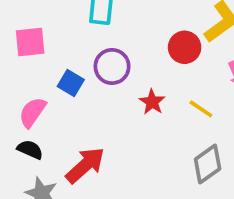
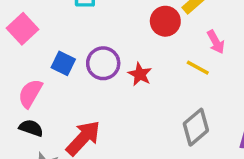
pink square: (30, 42) -> (22, 29), turned -32
purple circle: (112, 66) -> (103, 63), moved
yellow line: (201, 109) -> (198, 68), moved

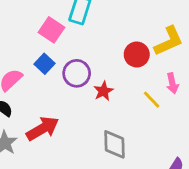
pink square: (22, 29) -> (51, 30), moved, turned -30
gray diamond: (196, 127) -> (114, 144), moved, turned -68

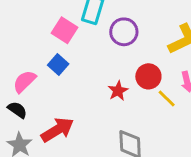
red circle: (137, 54) -> (148, 76), moved
purple circle: (77, 73) -> (124, 32), moved

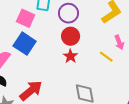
blue square: (58, 64) -> (25, 44), size x1.5
red circle: (148, 76) -> (71, 36), moved

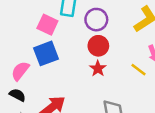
blue square: (25, 44) -> (46, 53), turned 35

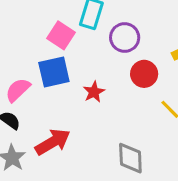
red circle: (98, 46) -> (144, 74), moved
red star: (98, 69) -> (94, 92), moved

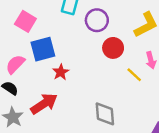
pink square: (61, 35) -> (25, 21), moved
red star: (94, 92) -> (61, 72), moved

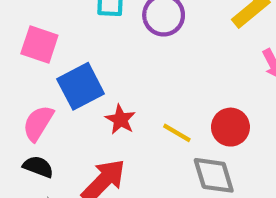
red circle: (113, 48) -> (230, 127), moved
yellow line: (134, 75) -> (177, 133), moved

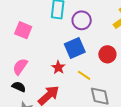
blue square: (81, 86) -> (75, 48), moved
red circle: (230, 127) -> (107, 54), moved

